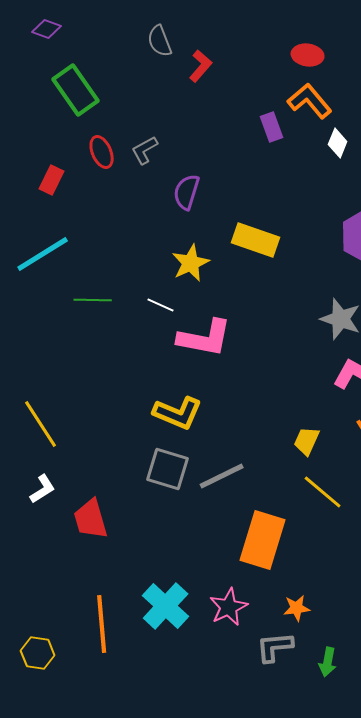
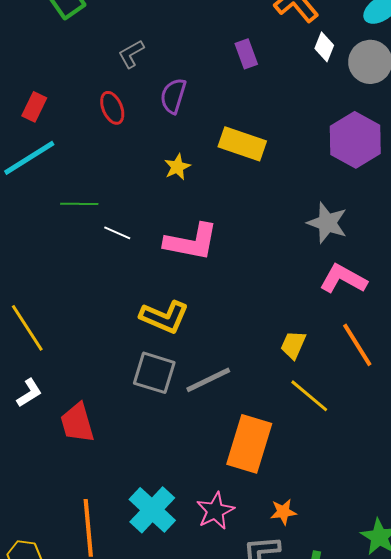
purple rectangle: (272, 127) -> (246, 54), moved
red ellipse: (102, 152) -> (112, 108), moved
red rectangle: (52, 180) -> (34, 107), moved
yellow star: (191, 263) -> (177, 167), size x0.7
white line: (161, 305) -> (117, 233), moved

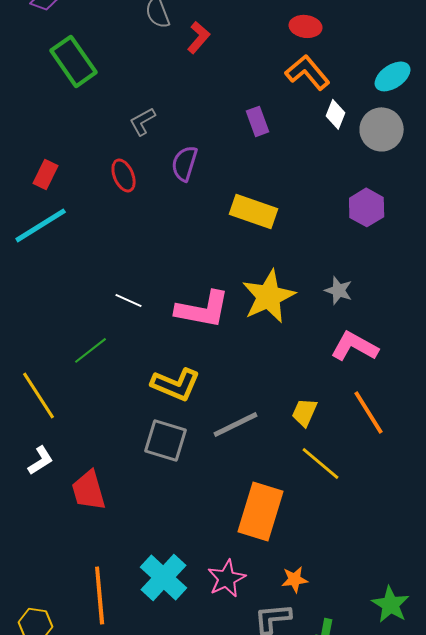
purple hexagon: (355, 140) -> (367, 207), size x0.7
yellow star: (177, 167) -> (269, 296), moved, size x2.0
green line: (79, 204) -> (91, 350), moved, turned -39
gray star: (327, 223) -> (339, 290), size x0.7
gray line: (208, 380) -> (236, 424), moved

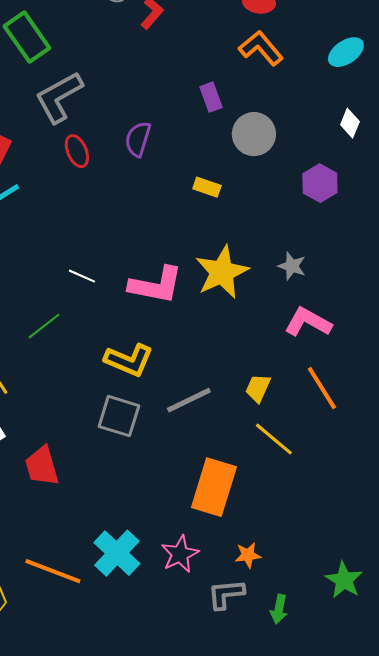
white diamond: (336, 114) -> (350, 123), moved
gray L-shape: (143, 121) -> (59, 97), moved, size x1.8
gray circle: (382, 129) -> (254, 134), moved
yellow rectangle: (254, 211) -> (207, 187), size x0.6
orange line: (100, 595) -> (53, 571), turned -64

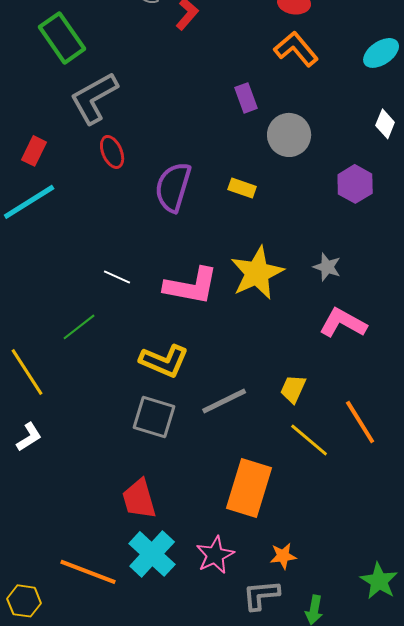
purple semicircle: (138, 139) -> (173, 187), moved, size x1.4
orange line: (322, 388) -> (360, 422), moved
red trapezoid: (42, 466) -> (139, 499), moved

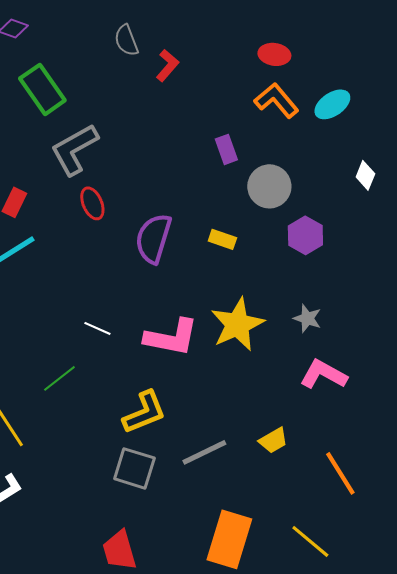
cyan ellipse: (381, 53) -> (332, 104), moved
purple hexagon: (355, 184) -> (305, 235), moved
yellow L-shape: (164, 361) -> (144, 412), turned -45
yellow trapezoid: (293, 389) -> (273, 440), turned -144
yellow line: (309, 440) -> (310, 541), moved

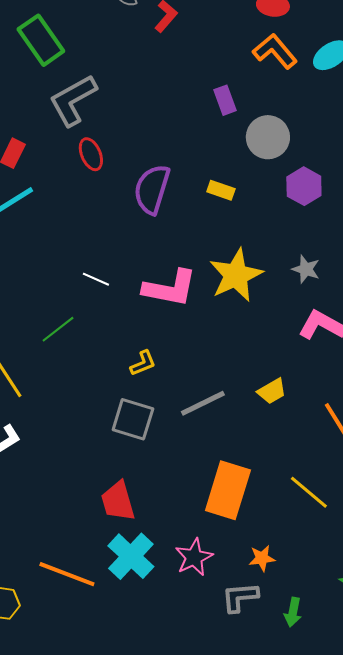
yellow L-shape: (144, 412) -> (143, 363), size x0.6

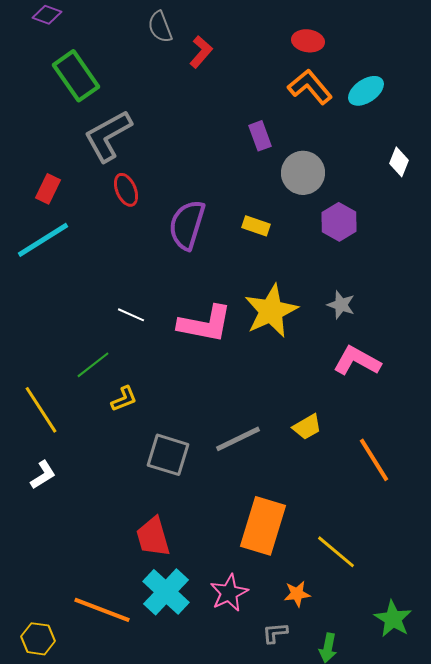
yellow L-shape: (143, 363) -> (124, 399), moved
yellow line: (309, 492) -> (336, 552), moved
gray L-shape: (240, 597) -> (275, 633), size x0.7

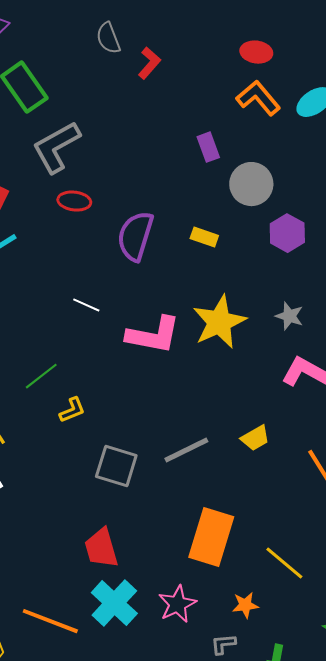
red ellipse: (126, 190) -> (74, 201), turned -60
white line: (131, 315) -> (86, 305), moved

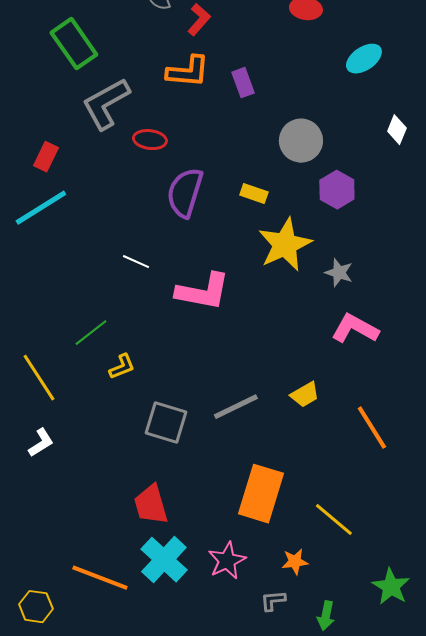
orange L-shape: (258, 98) -> (188, 72), moved, turned 135
purple rectangle: (208, 147) -> (243, 83), moved
red ellipse: (74, 201) -> (150, 140), moved
yellow star: (219, 322) -> (285, 245), moved

